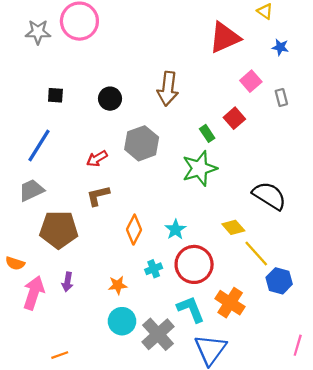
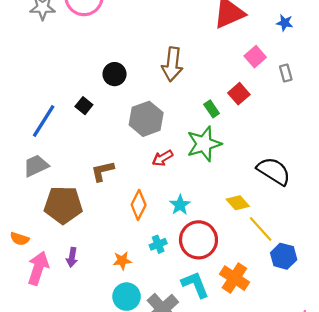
black square: (55, 95) -> (84, 106), moved, turned 35
red arrow: (97, 159) -> (162, 158), moved

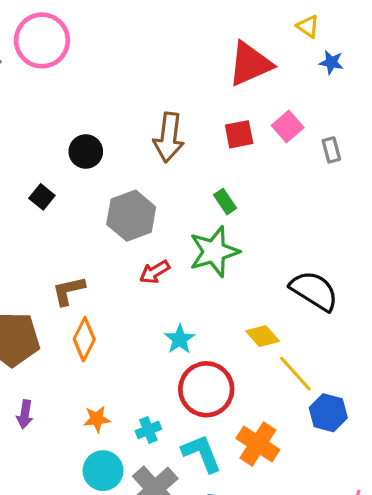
blue star: (285, 23) -> (331, 62), moved
red square: (239, 94) -> (239, 134), moved, turned 30
orange diamond: (139, 205) -> (84, 339), moved
cyan cross: (158, 244) -> (148, 430), moved

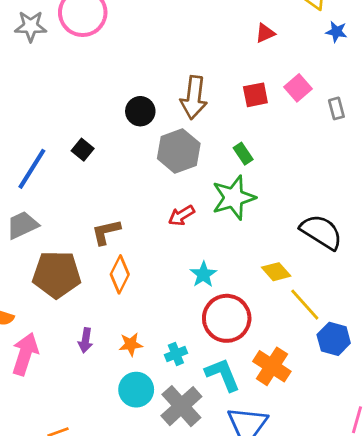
red triangle: (250, 64) -> (265, 33), size x0.5
black circle: (86, 151) -> (140, 111), moved
gray hexagon: (131, 216) -> (179, 151), moved
purple arrow: (25, 414) -> (85, 340), moved

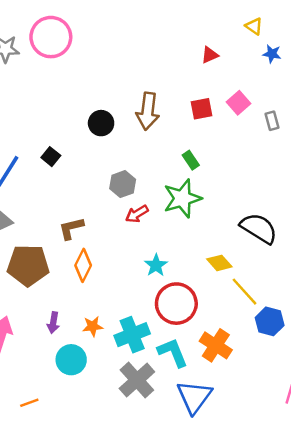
gray hexagon: (179, 151) -> (123, 184), moved, size x0.7
cyan cross: (176, 354) -> (132, 335), size x1.8
cyan circle: (136, 390) -> (71, 360), moved

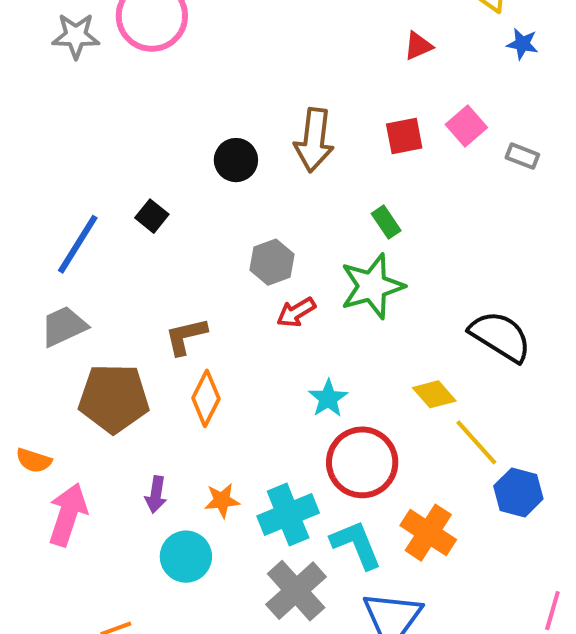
gray rectangle: (272, 121) -> (522, 156), turned -54

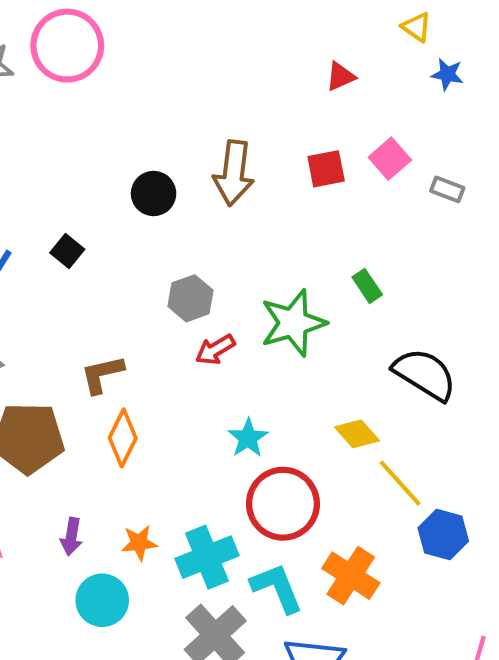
green rectangle: (386, 222) -> (367, 286), moved

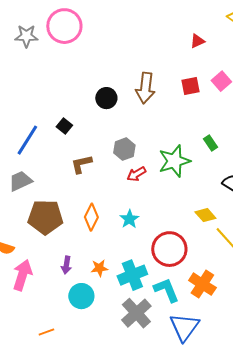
brown L-shape: (102, 374) -> (81, 164), moved
cyan star: (248, 438) -> (129, 219), moved

